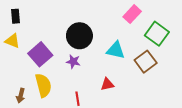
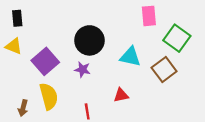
pink rectangle: (132, 14) -> (149, 16), turned -48

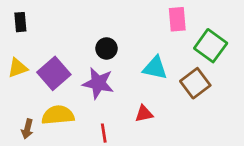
black circle: (89, 40) -> (106, 48), size x0.6
yellow triangle: (14, 46) -> (18, 68), moved, turned -42
purple star: (82, 70) -> (98, 83), size x1.6
yellow semicircle: (49, 96) -> (58, 115), turned -80

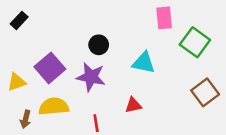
black rectangle: (20, 22) -> (19, 20), turned 48
yellow triangle: (18, 68) -> (17, 82), moved
brown square: (195, 83) -> (205, 92), moved

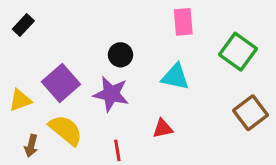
pink rectangle: (164, 18) -> (183, 22), moved
yellow semicircle: (54, 106) -> (66, 130), turned 44

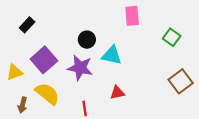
black rectangle: (23, 25) -> (27, 25), moved
green square: (238, 52) -> (172, 37), size x0.7
cyan triangle: (175, 77) -> (112, 55), moved

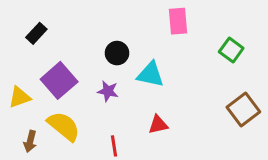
purple star: (80, 68) -> (108, 91), size x0.6

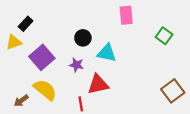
yellow triangle: (20, 97) -> (14, 42), moved
brown square: (243, 109) -> (173, 91), moved
red triangle: (158, 125) -> (98, 84), moved, size x1.5
brown arrow: (30, 141) -> (21, 101), turned 40

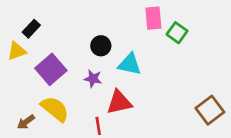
green square: (164, 36) -> (177, 33), moved

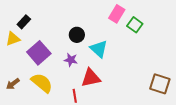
pink rectangle: (153, 18) -> (117, 14), turned 36
cyan triangle: (130, 64) -> (99, 49), turned 30
brown square: (210, 110) -> (160, 84), turned -35
brown arrow: (26, 122) -> (13, 84), moved

